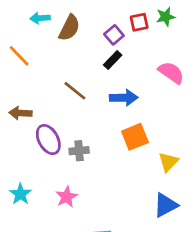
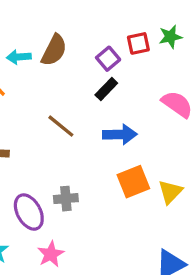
cyan arrow: (40, 18) -> (19, 57), moved
purple ellipse: (48, 140) -> (29, 212), moved
yellow triangle: (168, 162) -> (170, 192), moved

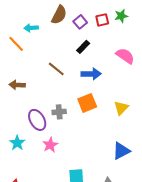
brown semicircle: (54, 50) -> (59, 15), moved
purple square: (108, 59) -> (80, 22), moved
orange square: (133, 182) -> (87, 103), moved

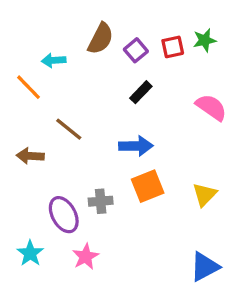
brown line: (56, 69) -> (69, 129), moved
blue arrow: (91, 74) -> (136, 146), moved

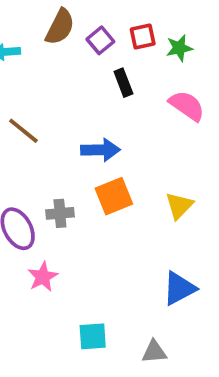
green star: (205, 40) -> (179, 48), moved
black rectangle: (141, 92) -> (123, 83), moved, turned -65

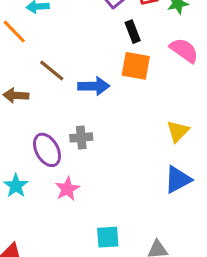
blue arrow: (100, 150) -> (94, 86), moved
orange square: (114, 196) -> (136, 66), moved, turned 32
blue triangle: (179, 288) -> (178, 180), moved

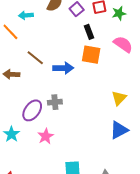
purple ellipse: (47, 150) -> (32, 110), turned 65

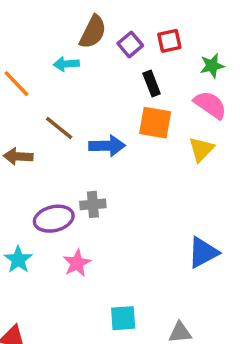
green star: (119, 13) -> (212, 66), moved
cyan arrow: (26, 15) -> (66, 64), moved
yellow triangle: (119, 98) -> (201, 149), moved
purple ellipse: (32, 110) -> (54, 219), turned 40

